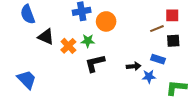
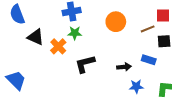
orange circle: (106, 21) -> (116, 22), moved
green star: (88, 41) -> (75, 33), moved
blue star: (149, 76) -> (136, 86), moved

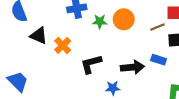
green star: (75, 33) -> (100, 21), moved
black arrow: (124, 67) -> (132, 67), size x1.5
blue star: (136, 86) -> (113, 88), moved

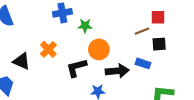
orange circle: (124, 19) -> (99, 49), moved
black triangle: (39, 36) -> (22, 61), moved

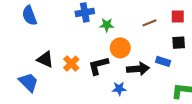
brown line: (142, 31) -> (149, 23), moved
orange cross: (48, 49) -> (71, 64), moved

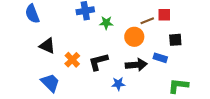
red square: (178, 17) -> (164, 15), moved
orange circle: (120, 48) -> (134, 37), moved
black triangle: (45, 59) -> (47, 46), moved
blue trapezoid: (28, 82) -> (50, 83), moved

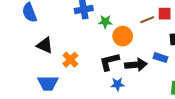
orange circle: (134, 37) -> (123, 36), moved
black L-shape: (98, 62) -> (109, 62), moved
blue trapezoid: (50, 83) -> (48, 83), turned 135

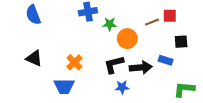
black triangle: (45, 45) -> (34, 58), moved
blue trapezoid: (48, 83) -> (64, 86), moved

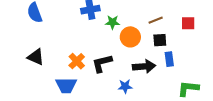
red square: (170, 16) -> (188, 23), moved
black square: (181, 42) -> (160, 40), moved
blue rectangle: (166, 60) -> (169, 59), turned 64
black L-shape: (114, 64) -> (102, 63), moved

